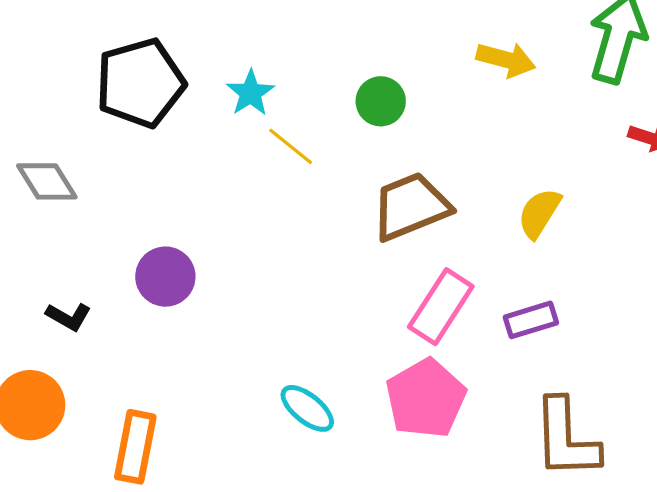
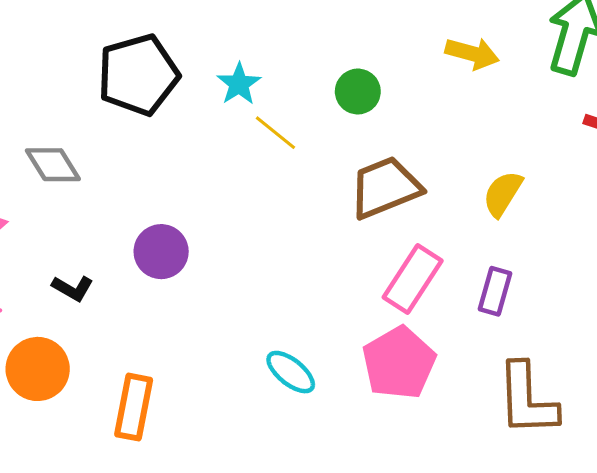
purple rectangle: (531, 320) -> (495, 291), turned -57

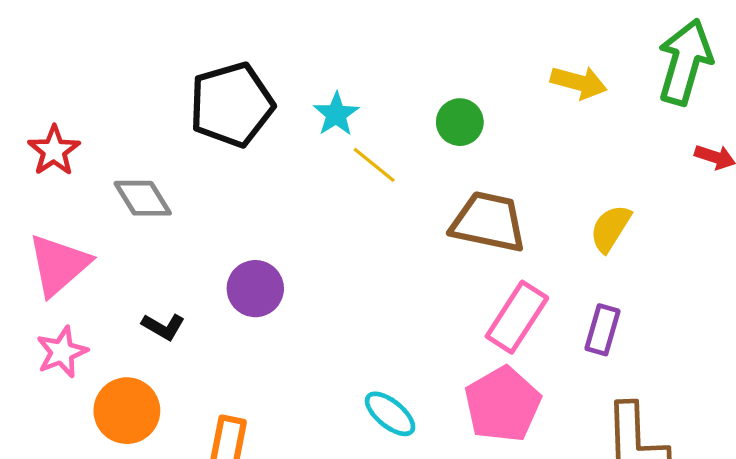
brown trapezoid: (385, 188) -> (488, 222), turned 34

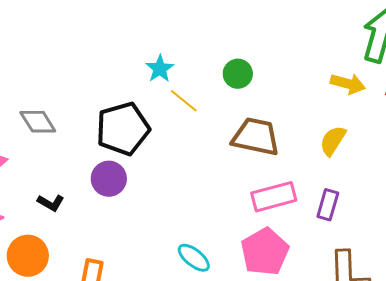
yellow arrow: (579, 82) -> (348, 84), moved
black pentagon: (231, 105) -> (123, 129), moved
pink rectangle: (517, 317) -> (274, 197), turned 42

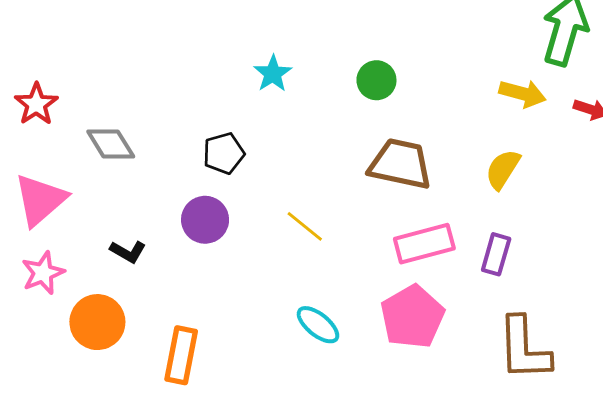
yellow line: (184, 101) -> (305, 226), moved
black pentagon: (123, 129) -> (224, 153), size x0.6

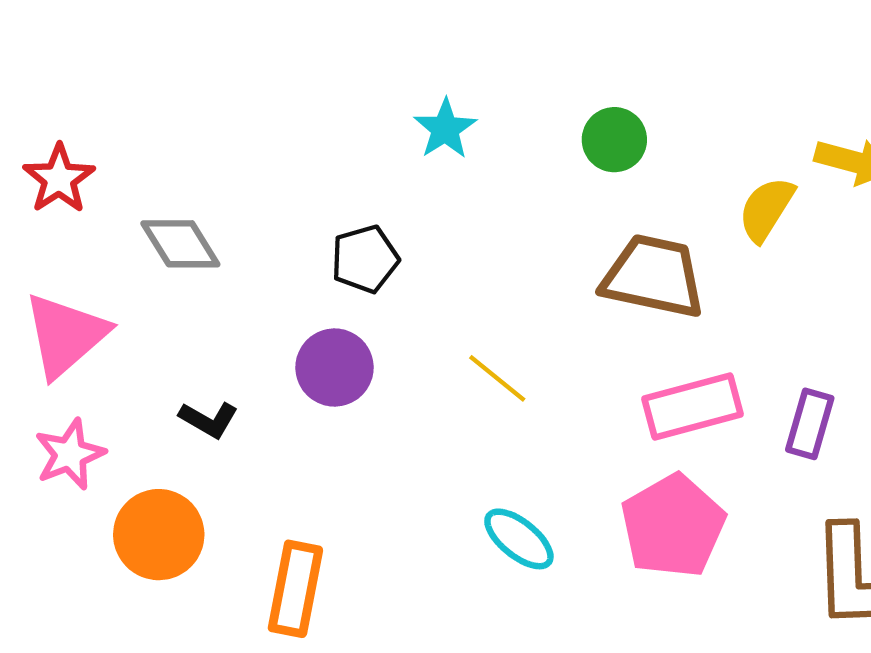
yellow semicircle: (503, 169) -> (766, 209), moved

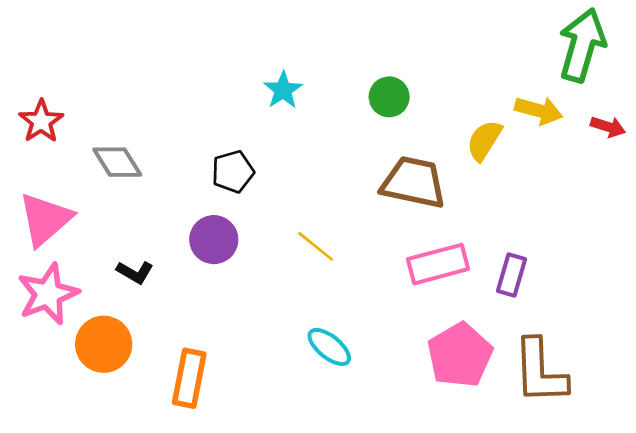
pink star: (70, 454) -> (48, 294), size x1.4
pink pentagon: (673, 526) -> (460, 355), moved

